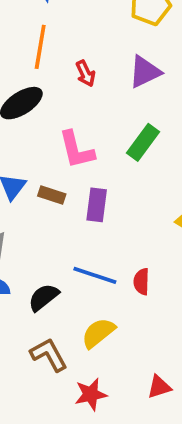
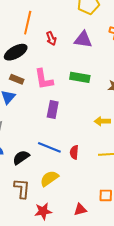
purple triangle: (145, 72) -> (83, 40), turned 30
green rectangle: (143, 142) -> (80, 77), turned 60
brown rectangle: (52, 195) -> (17, 79), moved
brown L-shape: (49, 355) -> (22, 188), turned 30

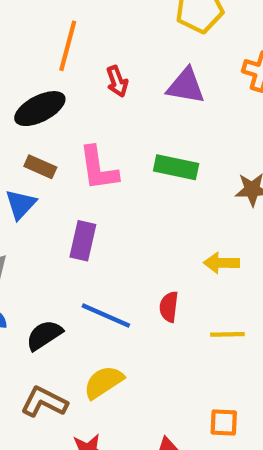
purple rectangle: (53, 110) -> (83, 241), moved
red semicircle: (74, 152) -> (169, 307), moved
brown L-shape: (22, 188) -> (44, 402), turned -70

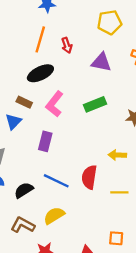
red arrow: (117, 81) -> (67, 45), moved
black ellipse: (40, 109) -> (40, 73), moved
green rectangle: (176, 167) -> (95, 104), turned -35
pink L-shape: (98, 168) -> (54, 104), turned 45
red semicircle: (169, 307) -> (89, 177), size x1.5

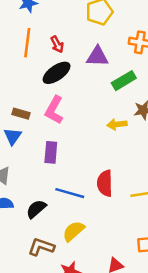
black ellipse: (40, 73) -> (57, 73), moved
green rectangle: (95, 104) -> (124, 81), moved
yellow arrow: (117, 155) -> (117, 124), moved

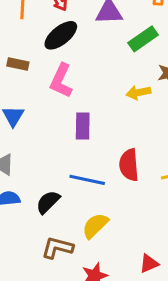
brown rectangle: (21, 114) -> (18, 64), moved
purple rectangle: (51, 152) -> (83, 126), moved

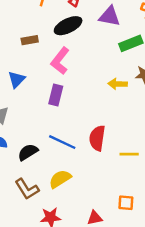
brown rectangle: (18, 64) -> (30, 40), turned -35
purple rectangle: (83, 126) -> (56, 95), moved
brown L-shape: (57, 248) -> (27, 189), turned -150

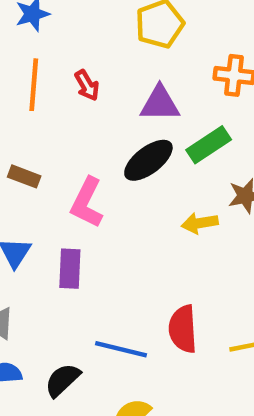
black ellipse: (68, 26) -> (148, 160), moved
brown rectangle: (30, 40) -> (24, 176), turned 42
purple rectangle: (56, 95) -> (70, 269), moved

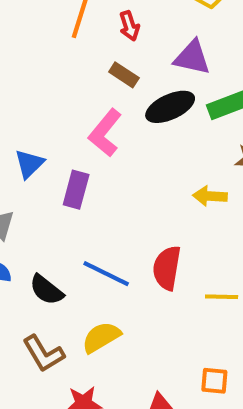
brown rectangle: (24, 176) -> (124, 75), moved
yellow arrow: (200, 223) -> (210, 196), moved
black semicircle: (62, 380) -> (46, 290), turned -111

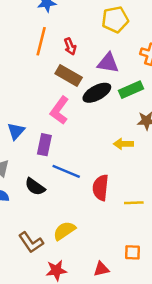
brown rectangle: (124, 75) -> (69, 76), size x1.5
blue line: (106, 274) -> (66, 171), moved
black semicircle: (46, 290) -> (35, 187), moved

